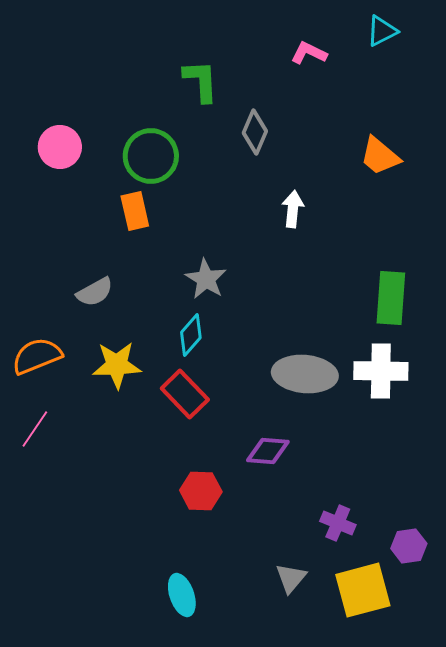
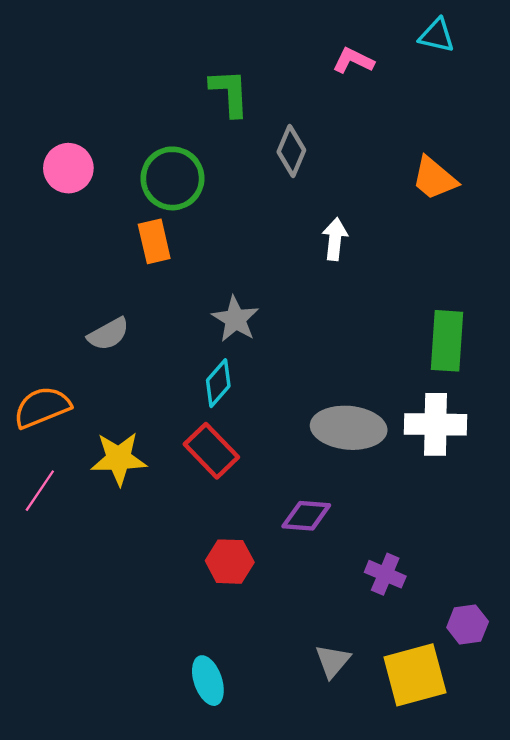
cyan triangle: (382, 31) -> (437, 35), turned 40
yellow star: (117, 365) -> (119, 459), moved
purple cross: (338, 523) -> (385, 574), moved

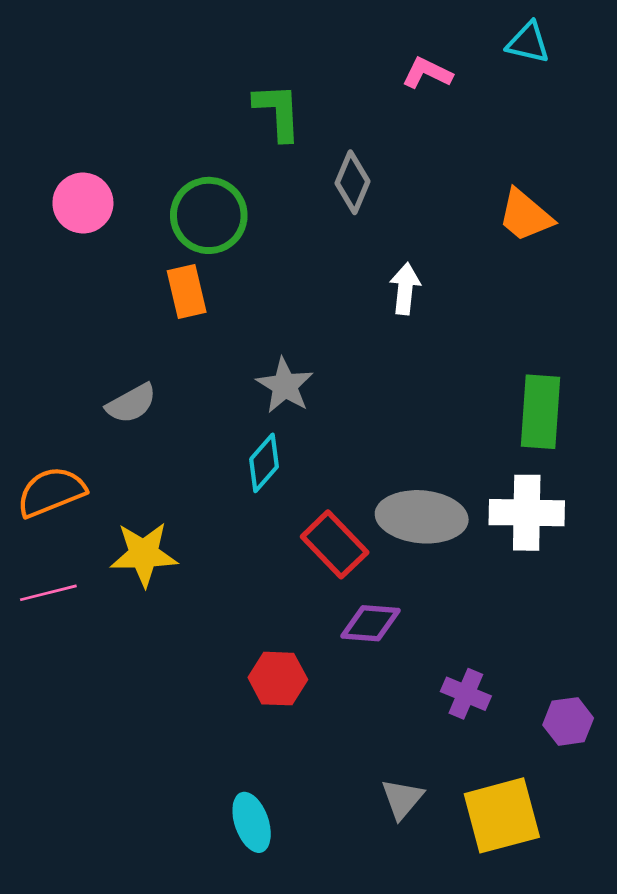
red rectangle: (211, 451) -> (335, 544), moved
pink line: (40, 491) -> (48, 593), turned 42
purple hexagon: (468, 624) -> (568, 721), moved

